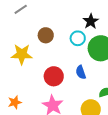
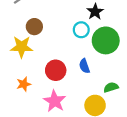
brown circle: (46, 35) -> (34, 27), moved
orange star: (15, 102) -> (24, 84), moved

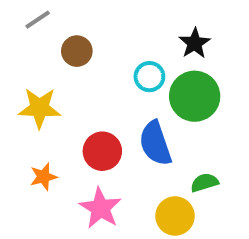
black star: (95, 12) -> (195, 43), moved
brown circle: (34, 27) -> (77, 51), moved
blue semicircle: (84, 66) -> (155, 143), size x1.6

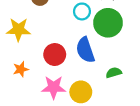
pink star: (100, 208) -> (54, 87), turned -30
yellow circle: (175, 216) -> (81, 92), moved

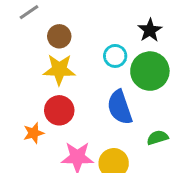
yellow star: (18, 30) -> (59, 70), moved
red circle: (55, 55) -> (59, 110), moved

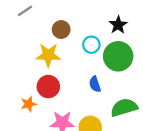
brown circle: (59, 36) -> (61, 30), moved
blue semicircle: (120, 107) -> (95, 84), size x0.6
green semicircle: (157, 138) -> (124, 108), size x1.6

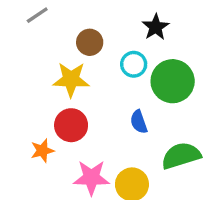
black star: (118, 25) -> (156, 27), moved

